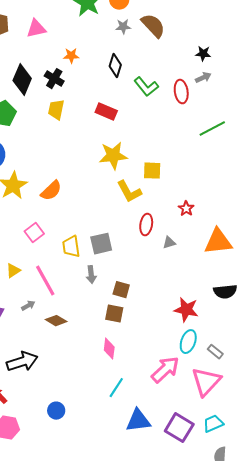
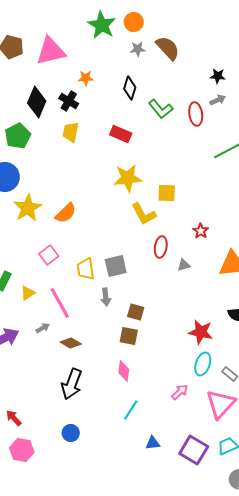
pink triangle: (36, 29) -> (51, 51), size x1.5
black arrow: (22, 362) -> (72, 384), moved, turned 128
pink arrow: (165, 370) -> (180, 392), size x0.6
blue triangle: (138, 421) -> (153, 443), size x0.6

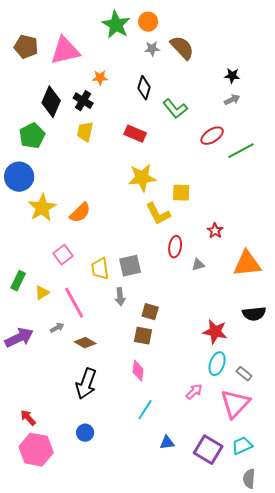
red ellipse: (196, 114) -> (212, 136), moved, turned 65
pink hexagon: (22, 450) -> (36, 450), size x1.4

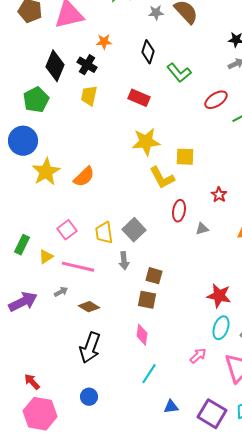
pink square: (63, 255) -> (67, 230), moved
gray square: (130, 266) -> (134, 230), turned -30
pink line: (74, 303) -> (78, 267), turned -48

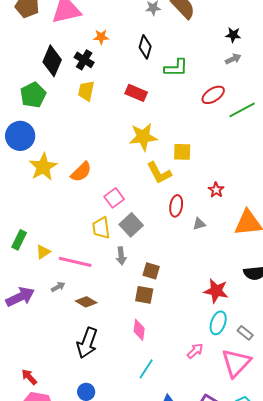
green L-shape: (179, 73) -> (176, 68), turned -50
pink square: (67, 230) -> (114, 198), moved

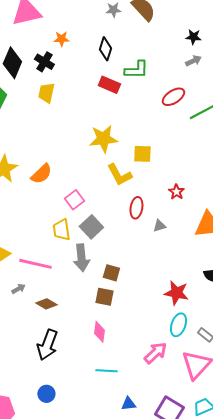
red rectangle: (136, 93) -> (109, 85), moved
gray arrow: (121, 256) -> (81, 258), size x1.5
pink arrow: (195, 351) -> (155, 353), size x1.4
cyan line: (146, 369) -> (106, 371), turned 60

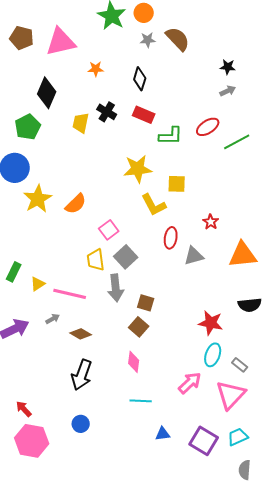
black cross: (44, 62) -> (107, 112), moved
green L-shape: (136, 70) -> (171, 136), moved
gray triangle: (159, 226) -> (194, 256), size x1.5
brown square: (104, 297) -> (139, 327), turned 30

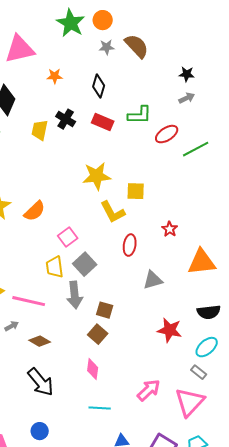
green L-shape: (171, 136) -> (140, 115), moved
gray triangle: (194, 256) -> (153, 280), moved
cyan ellipse: (213, 355) -> (207, 347), moved, turned 30
black arrow: (82, 375) -> (41, 382), turned -60

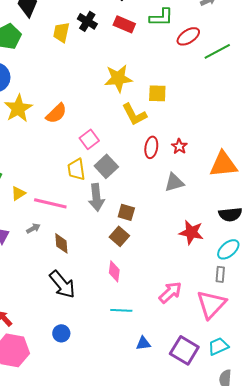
red star: (170, 229) -> (179, 146), moved
brown diamond: (40, 341) -> (61, 243), turned 55
gray rectangle: (199, 372) -> (220, 274), turned 56

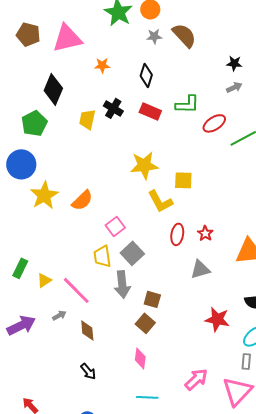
pink line: (50, 203) -> (76, 290), turned 32
black arrow: (62, 284) -> (88, 371), size x0.6

